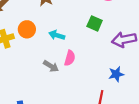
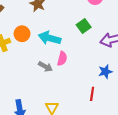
green square: (95, 23) -> (84, 26), turned 32
cyan arrow: (57, 35) -> (50, 38), size x1.5

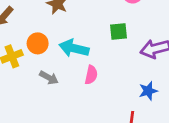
green square: (84, 26) -> (118, 32), turned 32
gray arrow: (45, 67) -> (49, 78), moved

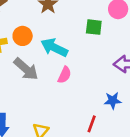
green square: (118, 32) -> (94, 27), moved
gray arrow: (49, 78) -> (26, 69), size x1.5

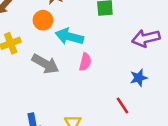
orange circle: (23, 36) -> (43, 20), moved
red line: (92, 124) -> (122, 105), turned -42

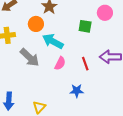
blue star: (139, 78) -> (77, 91), moved
red line: (122, 105) -> (85, 64), moved

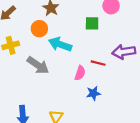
pink semicircle: (60, 63) -> (80, 73), moved
red line: (85, 64) -> (98, 63), turned -48

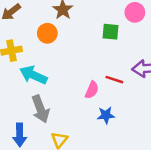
cyan arrow: (60, 44) -> (33, 75), moved
gray arrow: (38, 65) -> (40, 109), moved, turned 30

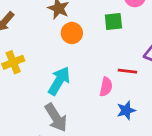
orange circle: (47, 33) -> (72, 33), moved
cyan arrow: (33, 75) -> (59, 81), moved, turned 108

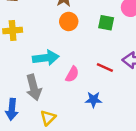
cyan arrow: (59, 81) -> (46, 58), turned 35
pink semicircle: (106, 87) -> (72, 74), moved

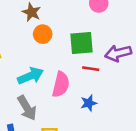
green square: (106, 23) -> (82, 43), moved, size x1.5
pink semicircle: (72, 74) -> (61, 84), size x1.5

